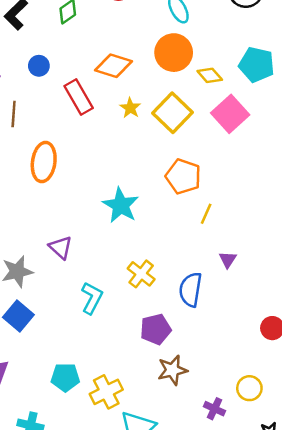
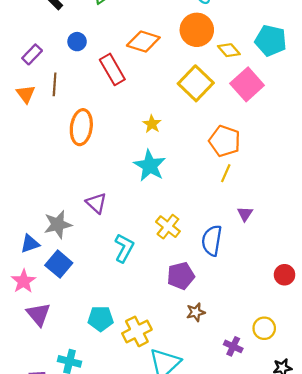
yellow star: (130, 108) -> (152, 124), moved
orange pentagon: (183, 176) -> (225, 141), moved
brown star: (172, 370) -> (196, 312), size x0.7

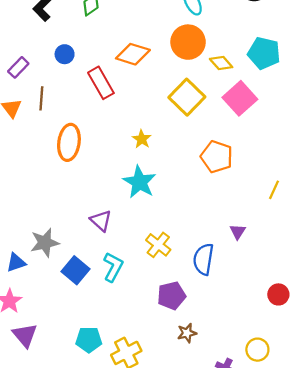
yellow line: (226, 173) -> (274, 190), moved
purple triangle: (96, 203) -> (101, 221), moved
blue square: (59, 264) -> (76, 270), moved

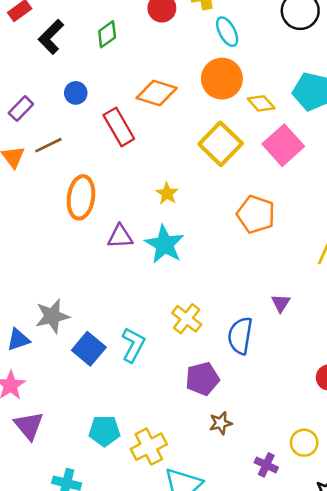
brown line: (41, 98) -> (48, 145), turned 60
purple triangle: (101, 221) -> (120, 237), moved, turned -45

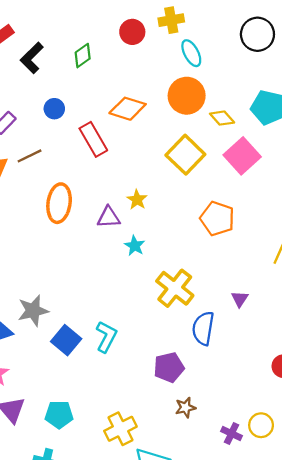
purple triangle: (120, 237) -> (109, 217), moved
cyan star: (164, 244) -> (135, 246), size x0.6
yellow cross: (187, 319) -> (175, 288), moved, size x1.4
cyan pentagon: (104, 431) -> (59, 415), moved
purple cross: (266, 465) -> (231, 433), moved

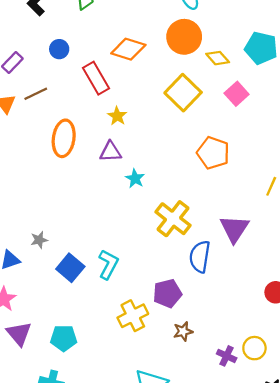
pink square: (242, 156) -> (237, 94), size x0.7
yellow star: (137, 200) -> (117, 116), moved
purple triangle: (240, 299) -> (234, 229), size x1.8
gray star: (33, 311) -> (39, 240), size x0.6
yellow cross: (120, 429) -> (133, 316), moved

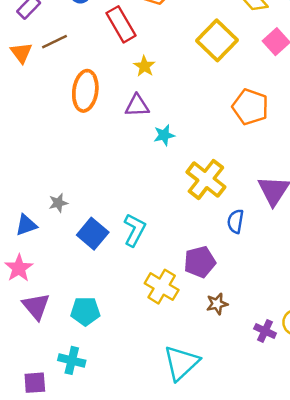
cyan star: (135, 179) -> (164, 135), turned 30
blue semicircle: (200, 257) -> (235, 221), size x0.7
yellow cross: (133, 316) -> (162, 287), turned -32

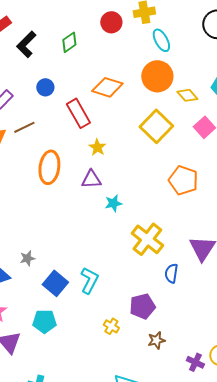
yellow cross: (162, 287) -> (111, 326), size x0.6
cyan pentagon: (85, 311) -> (44, 321), moved

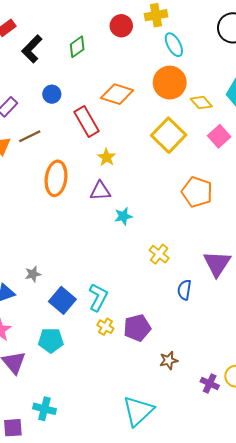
yellow cross: (147, 239) -> (159, 254), size x0.6
purple pentagon: (142, 306) -> (137, 328), moved
yellow cross: (111, 326) -> (105, 327), moved

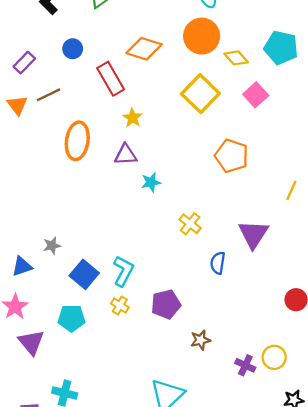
yellow cross: (105, 327) -> (120, 305), moved

